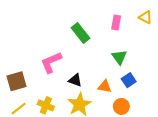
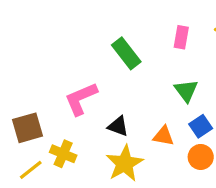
yellow cross: (46, 105) -> (63, 154), moved
orange circle: (121, 106) -> (201, 157), moved

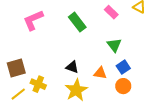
pink rectangle: (181, 37) -> (111, 12), turned -56
pink L-shape: (81, 99) -> (33, 20), moved

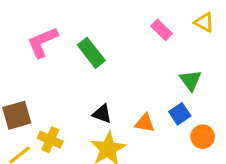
green rectangle: (77, 22) -> (91, 53), moved
green triangle: (114, 45) -> (190, 80), moved
orange circle: (123, 86) -> (203, 137), moved

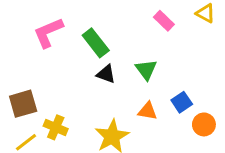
green triangle: (190, 80) -> (146, 70), moved
black triangle: (102, 114) -> (106, 74), moved

